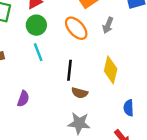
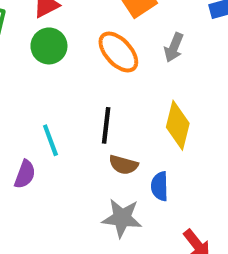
cyan line: (38, 52) -> (50, 140), moved
blue semicircle: (129, 108) -> (160, 186), moved

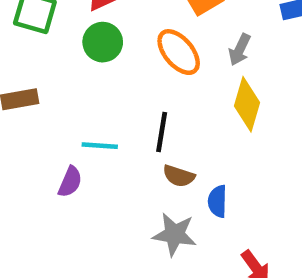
yellow diamond: (178, 125) -> (247, 104), moved
cyan line: (50, 140) -> (100, 146), turned -68

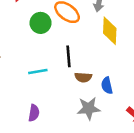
green circle: (103, 42) -> (41, 23), moved
purple semicircle: (70, 182) -> (34, 113), moved

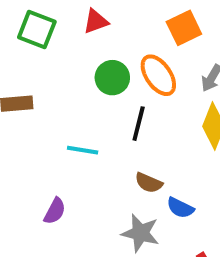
black line: (69, 56) -> (139, 124), moved
blue semicircle: (107, 85) -> (180, 208), turned -70

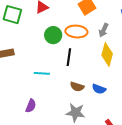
orange ellipse: (158, 75) -> (76, 32), turned -45
blue semicircle: (180, 208) -> (99, 89), moved

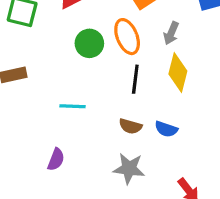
orange ellipse: (76, 32) -> (127, 37), turned 65
black line: (69, 57) -> (135, 79), moved

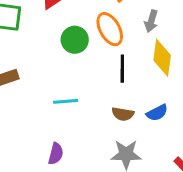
blue semicircle: (166, 129) -> (157, 113), turned -40

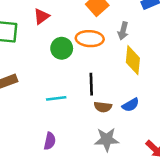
orange ellipse: (110, 29) -> (90, 39), turned -56
black line: (122, 69) -> (91, 84), moved

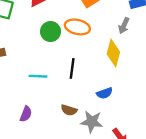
gray arrow: (123, 31) -> (124, 26), moved
brown semicircle: (103, 107) -> (69, 110), moved
gray star: (107, 139) -> (92, 122), moved

